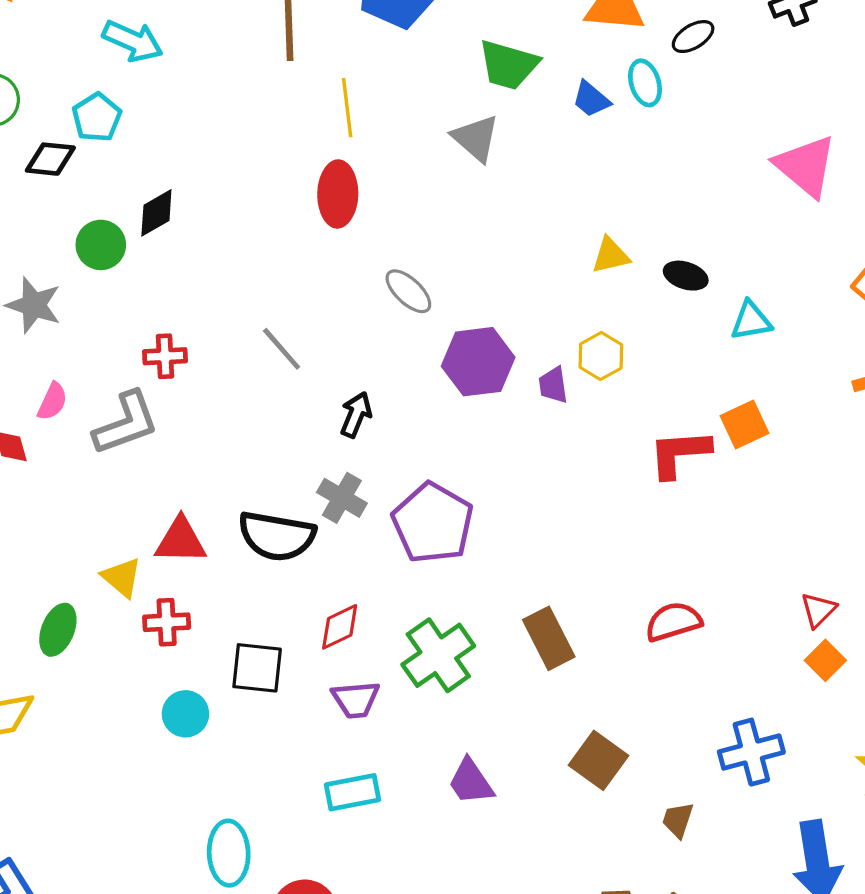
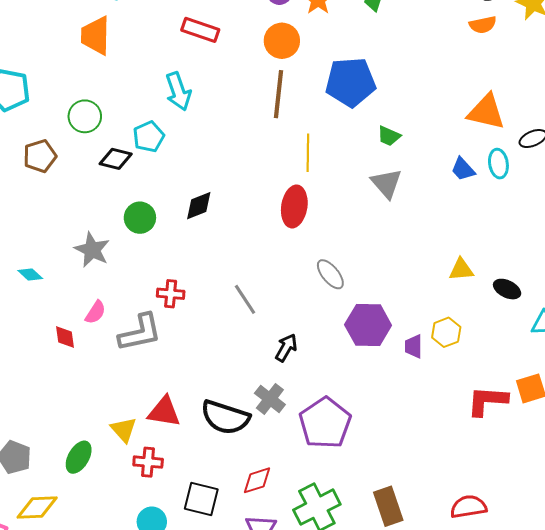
cyan arrow: (133, 41) -> (178, 91), turned 39
green trapezoid: (508, 65) -> (389, 136), moved, size x0.6
black diamond: (156, 213) -> (199, 206), moved

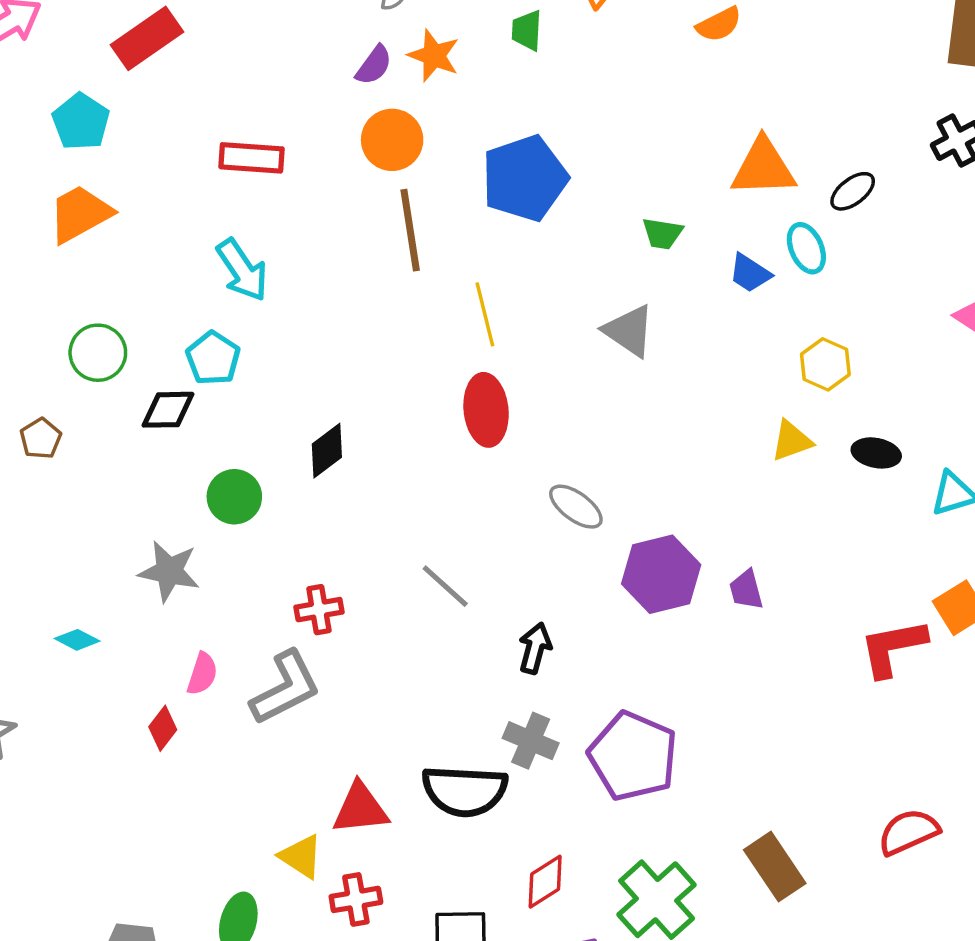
orange trapezoid: (96, 36) -> (80, 214), turned 75
green trapezoid: (389, 136) -> (662, 234), moved
brown pentagon: (40, 156) -> (41, 439), size x0.7
yellow hexagon: (446, 332) -> (825, 364), moved
red diamond: (65, 337) -> (163, 728), turned 60

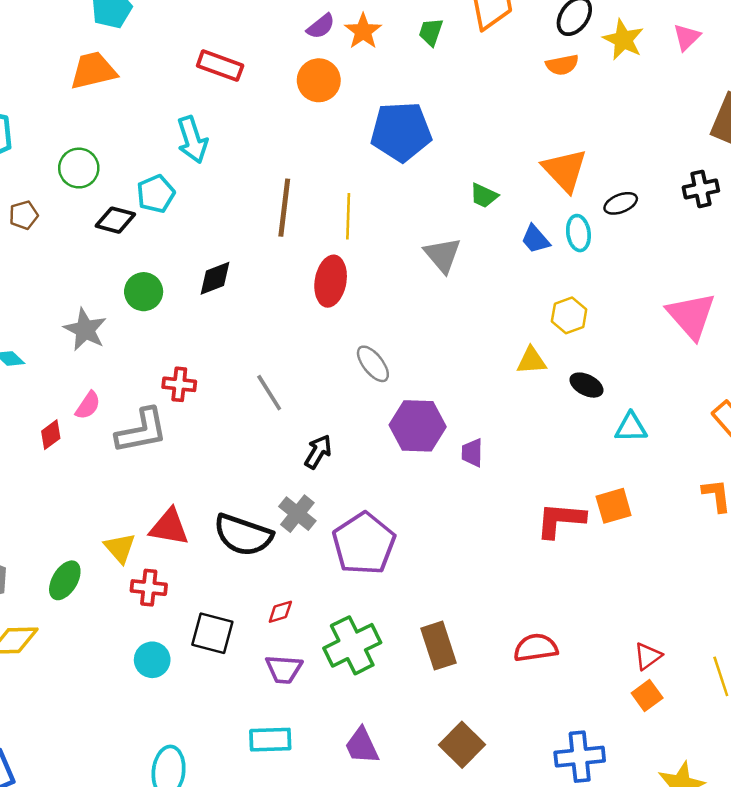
orange triangle: (763, 168) -> (565, 170), turned 33
brown line: (410, 230) -> (284, 208), moved
red diamond: (545, 882) -> (280, 612), size x0.7

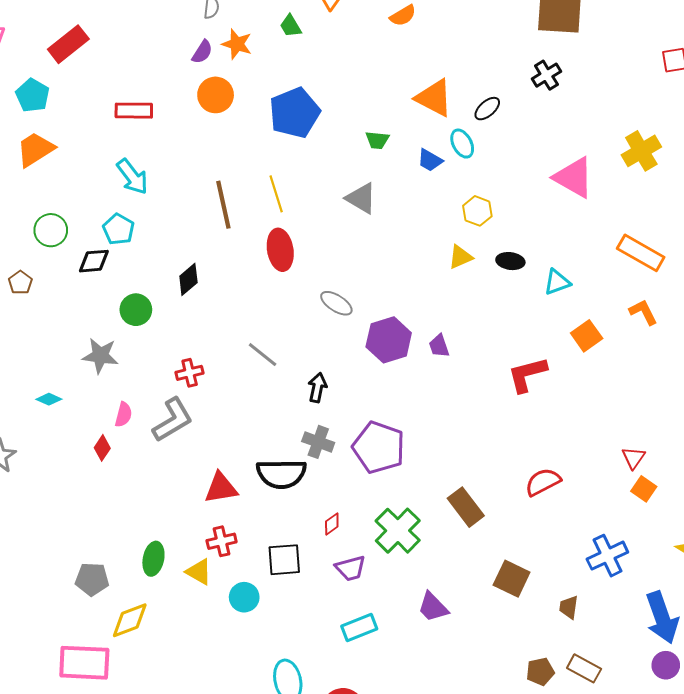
green trapezoid: (431, 32) -> (290, 26), turned -30
orange square: (614, 506) -> (587, 336), moved
yellow triangle: (120, 548) -> (199, 572), moved

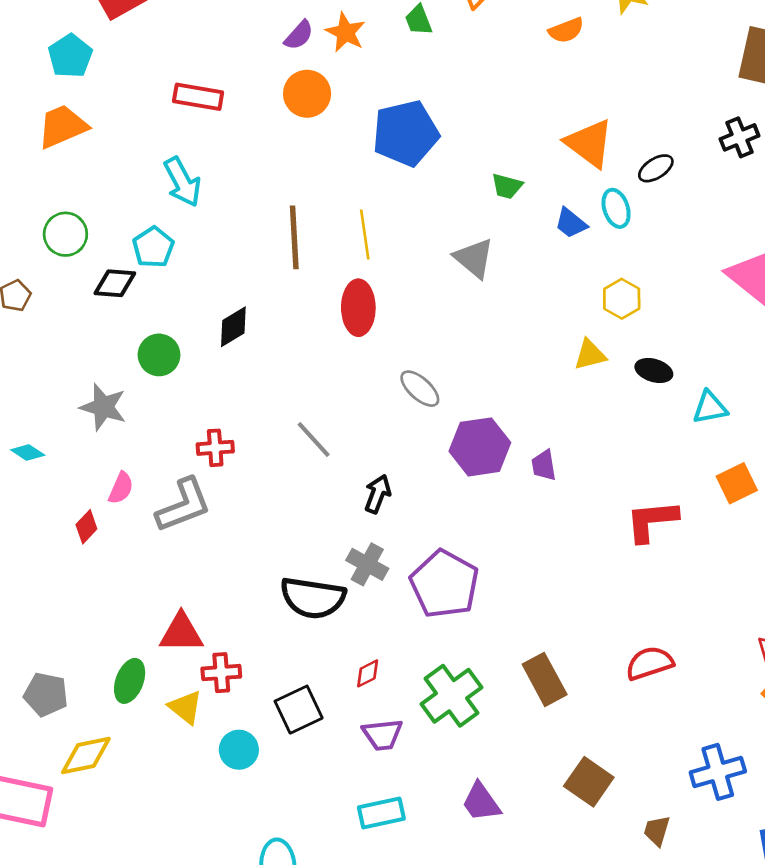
red triangle: (221, 488) -> (181, 633), moved
black square: (284, 560) -> (299, 710), turned -30

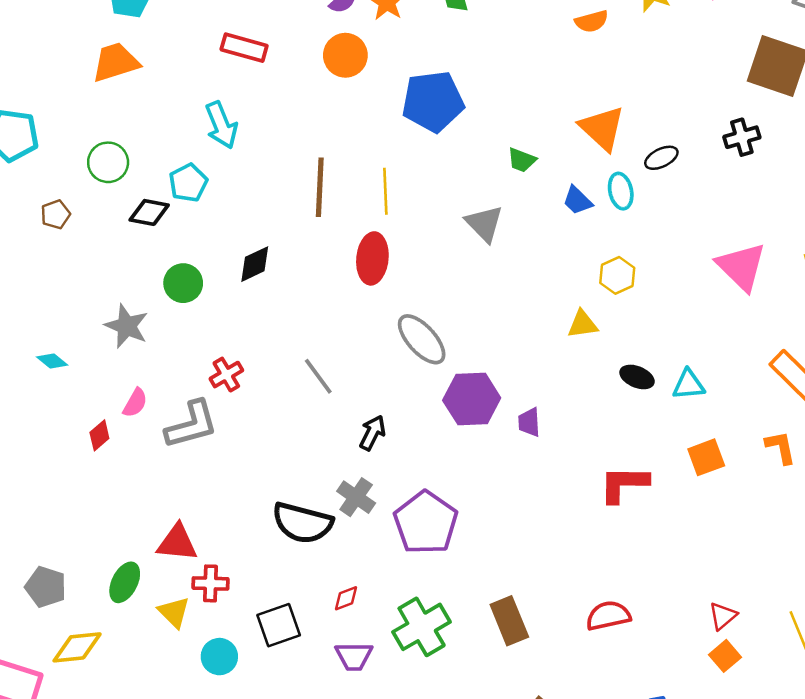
black ellipse: (654, 370) -> (637, 377), moved
gray ellipse: (420, 389) -> (422, 339), size x1.4
red cross: (215, 448) -> (226, 375), turned -32

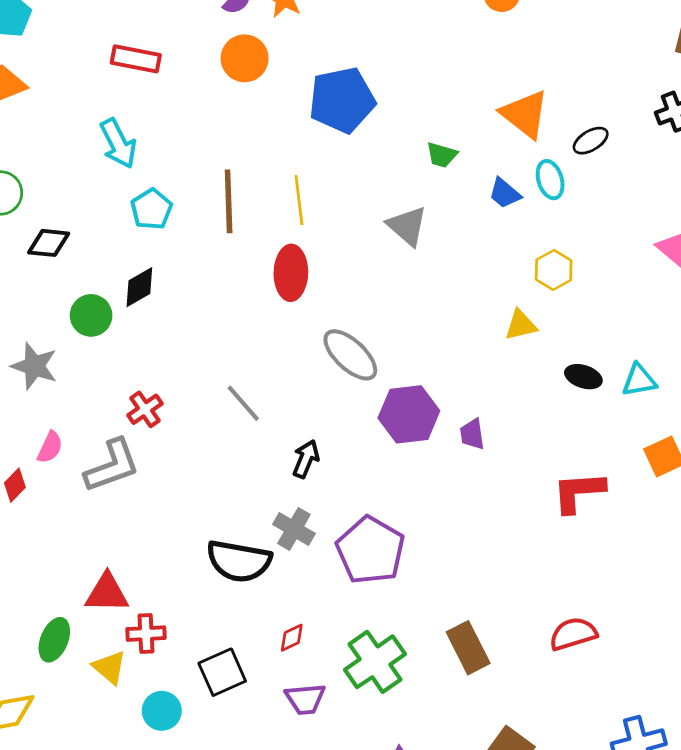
cyan pentagon: (188, 183) -> (151, 209), moved
black diamond: (255, 264) -> (139, 287), moved

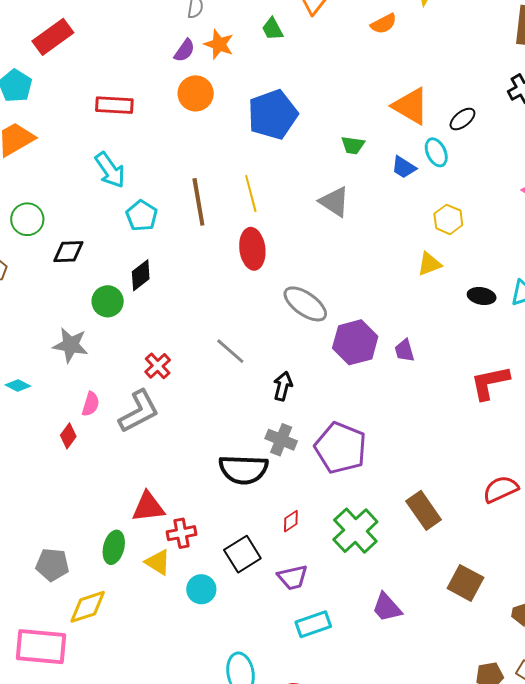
purple trapezoid: (305, 699) -> (293, 577), moved

